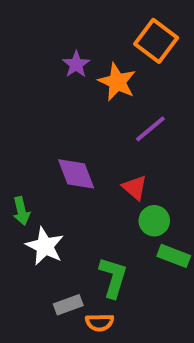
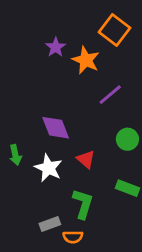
red triangle: (135, 188) -> (86, 159), moved
green circle: (154, 221) -> (127, 139), moved
white star: (45, 246) -> (48, 168), moved

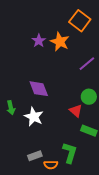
purple star: (56, 47) -> (39, 41), moved
purple line: (110, 95) -> (87, 64), moved
red triangle: (86, 159) -> (76, 111), moved
green L-shape: (83, 204) -> (70, 153), moved

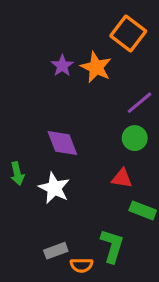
green circle: (89, 97) -> (135, 138), moved
red triangle: (76, 111) -> (122, 178), turned -32

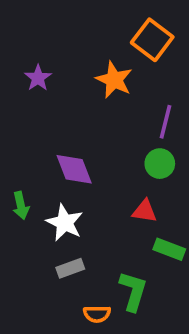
purple star: (62, 66) -> (38, 78), moved
purple line: (140, 103) -> (165, 122), turned -36
gray rectangle: (56, 251) -> (70, 268), moved

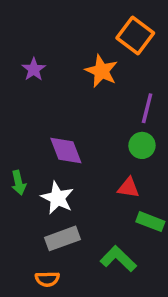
gray rectangle: (70, 268) -> (63, 238), size x1.4
green L-shape: (133, 291) -> (118, 259), turned -63
orange semicircle: (97, 314) -> (47, 279), moved

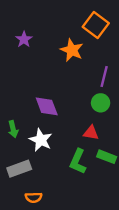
purple star: (34, 69) -> (24, 39), moved
gray rectangle: (63, 238) -> (19, 169), moved
green L-shape: (118, 259) -> (78, 161), moved, turned -110

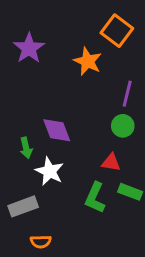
purple star: (24, 39) -> (29, 48), size x1.5
green arrow: (13, 129) -> (26, 148), moved

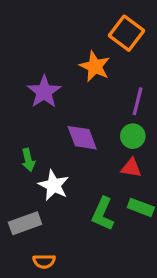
purple star: (29, 48) -> (44, 92), moved
purple diamond: (57, 130) -> (82, 138), moved
red triangle: (111, 162) -> (131, 168), moved

